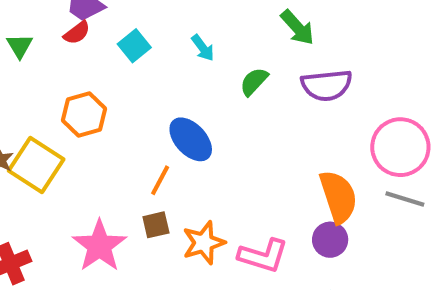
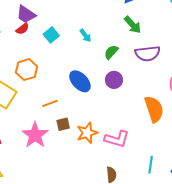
orange line: (160, 180) -> (50, 103), moved, turned 42
purple circle: (330, 240) -> (114, 80), moved

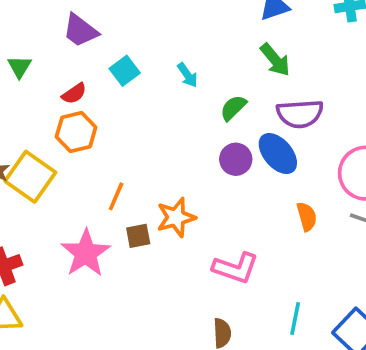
red semicircle: (22, 29) -> (74, 93), moved
blue ellipse: (80, 81) -> (278, 154), moved
orange line: (50, 103) -> (116, 196), turned -49
orange semicircle: (154, 109) -> (307, 217), size x0.6
orange star: (87, 133) -> (176, 217), moved

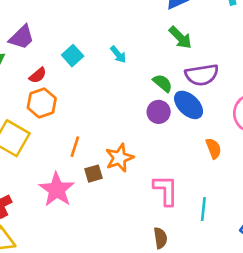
purple trapezoid: (80, 31) -> (22, 37), moved, turned -76
green semicircle: (233, 108) -> (163, 83), moved, turned 90
pink L-shape: (236, 268) -> (166, 190), turned -104
cyan line: (295, 318) -> (203, 209), moved

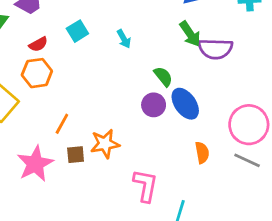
purple semicircle: (202, 75) -> (215, 49), moved

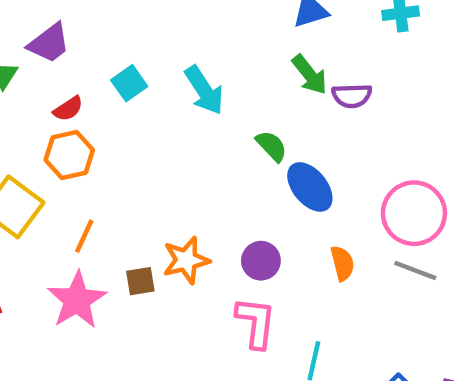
cyan arrow: (124, 39) -> (204, 90), size x1.6
purple semicircle: (215, 49) -> (352, 96), size x0.7
purple circle: (154, 105) -> (261, 261), moved
orange line: (62, 124) -> (84, 236), moved

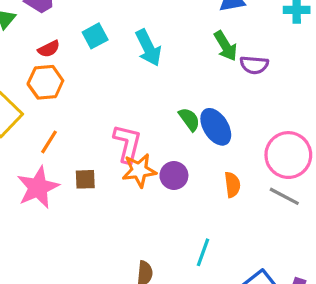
green semicircle: (272, 146) -> (189, 119), moved
orange star: (186, 260) -> (139, 170), moved
pink L-shape: (256, 322) -> (127, 144), moved

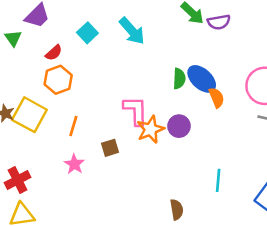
green semicircle: (189, 119) -> (179, 79), turned 54
orange semicircle: (232, 185) -> (217, 98), moved
pink star: (38, 187) -> (74, 164), size x0.6

